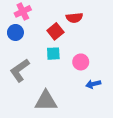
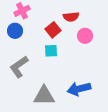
pink circle: (81, 62) -> (85, 36), moved
blue arrow: (93, 84) -> (79, 89), moved, size x1.6

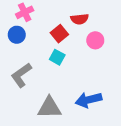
cyan square: (51, 51) -> (57, 57), turned 32

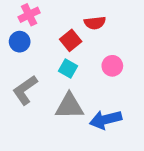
pink circle: (95, 40) -> (112, 66), moved
gray triangle: (49, 108) -> (69, 106), moved

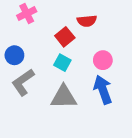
blue circle: (20, 42) -> (14, 55), moved
blue arrow: (106, 120) -> (103, 90), moved, turned 84

